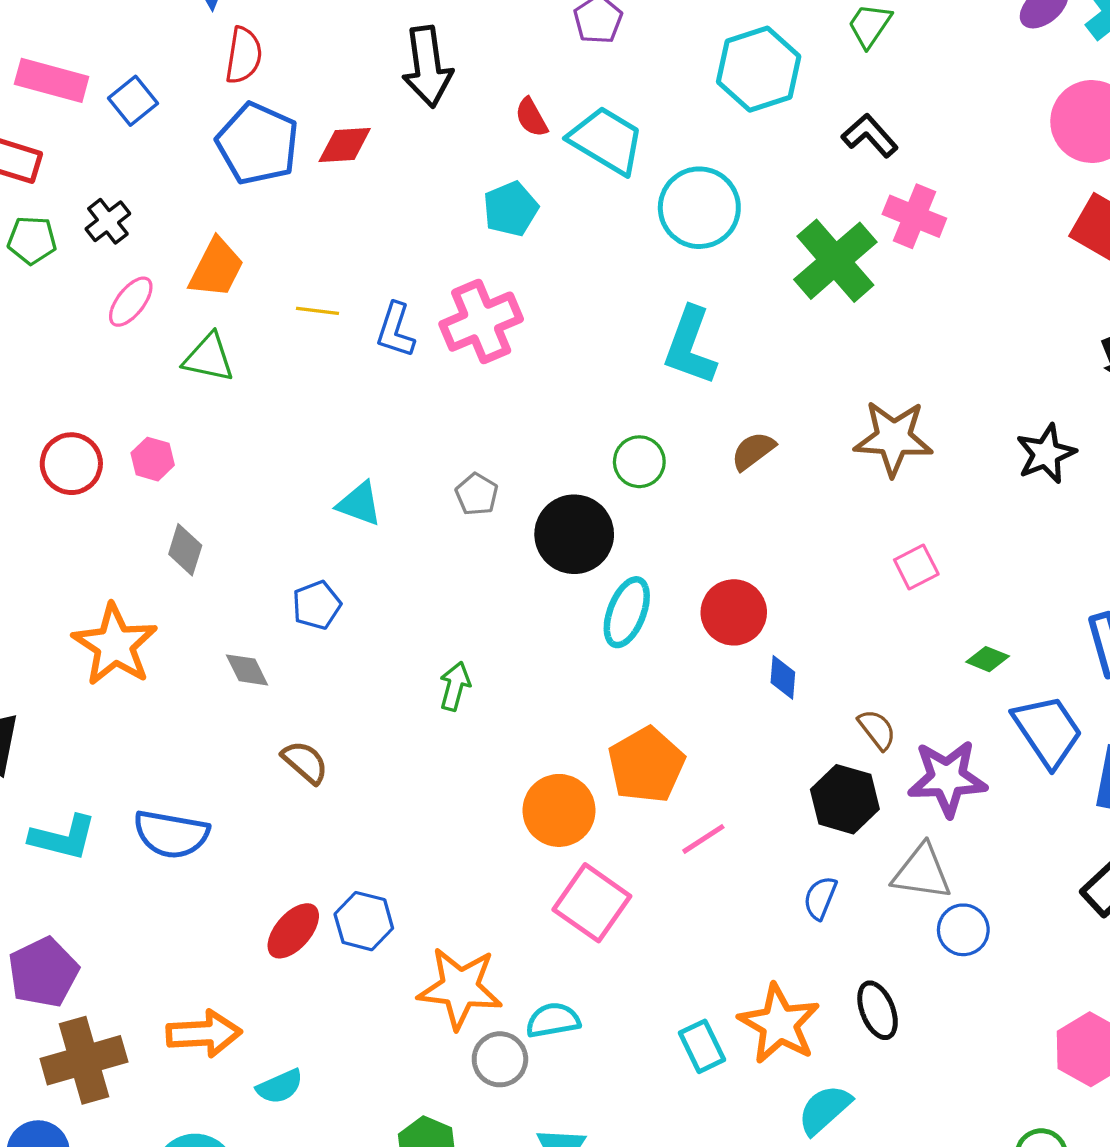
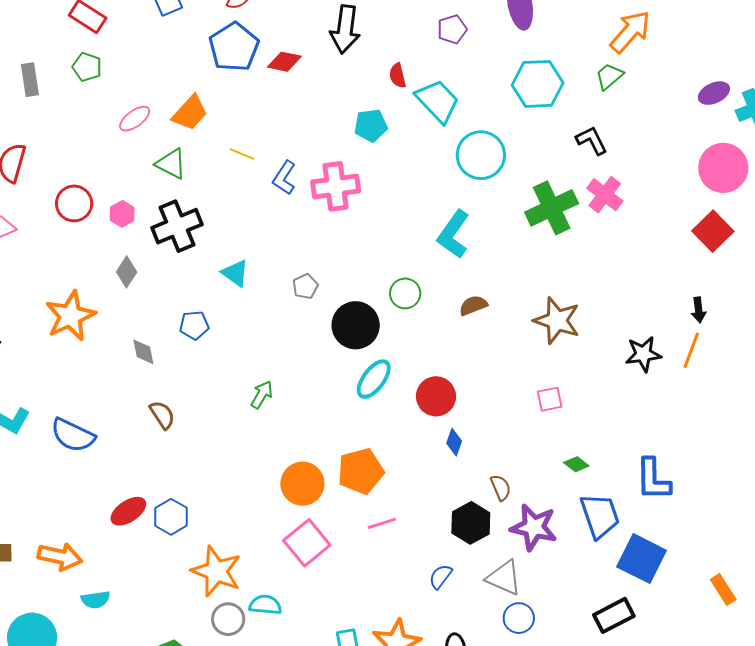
black cross: (108, 221) -> (177, 226), moved, size x1.8

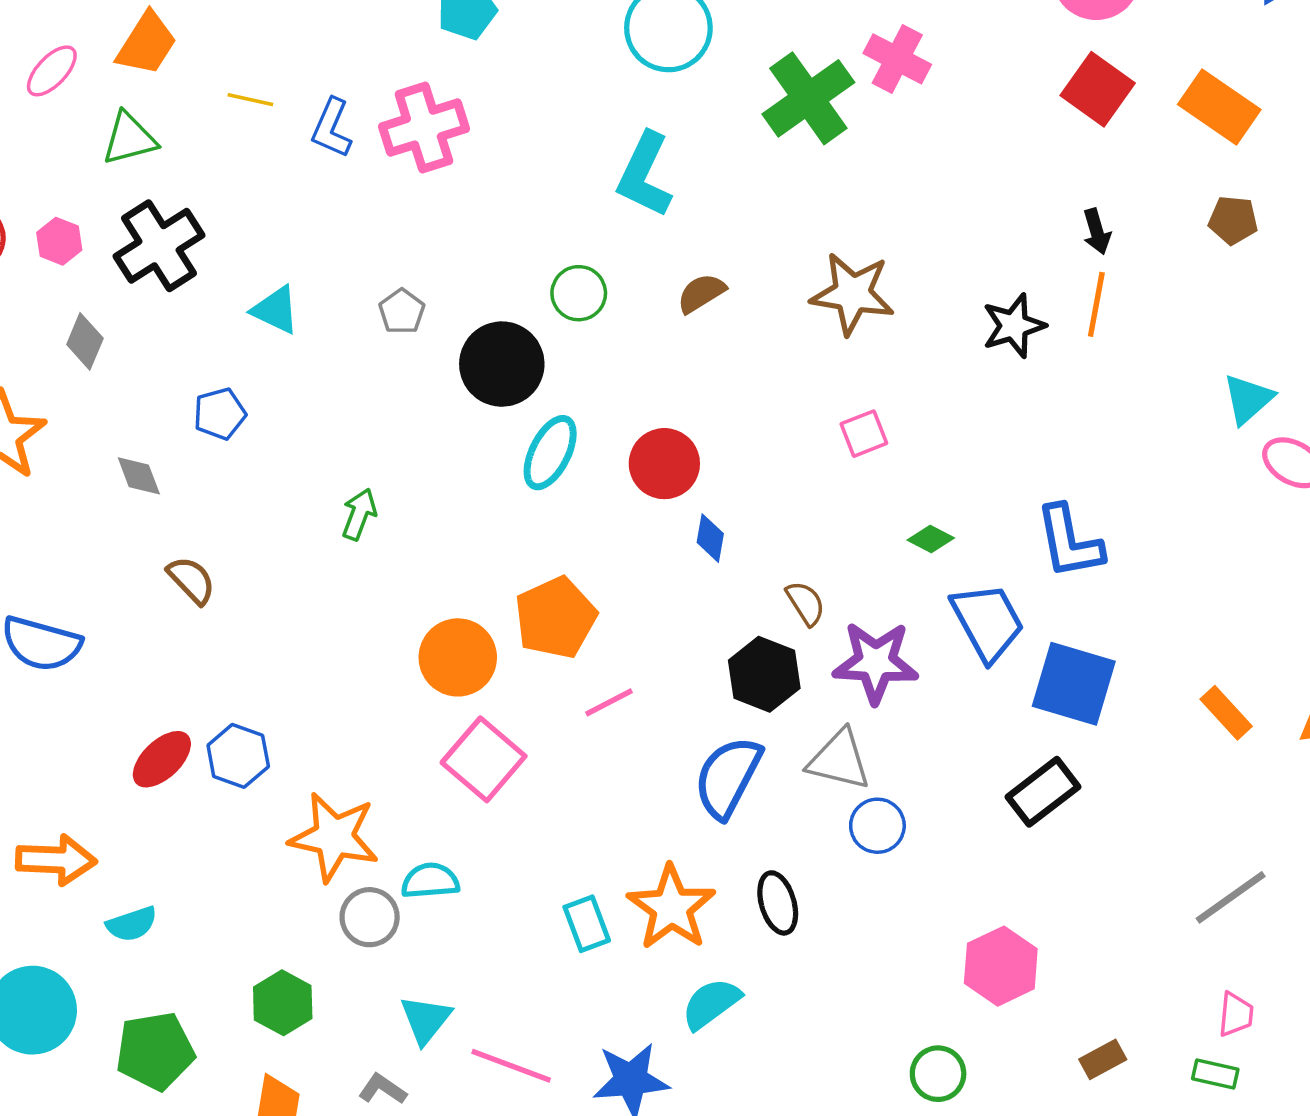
green triangle: (171, 164) -> (129, 139), turned -32
blue semicircle: (441, 576) -> (728, 777), size x1.8

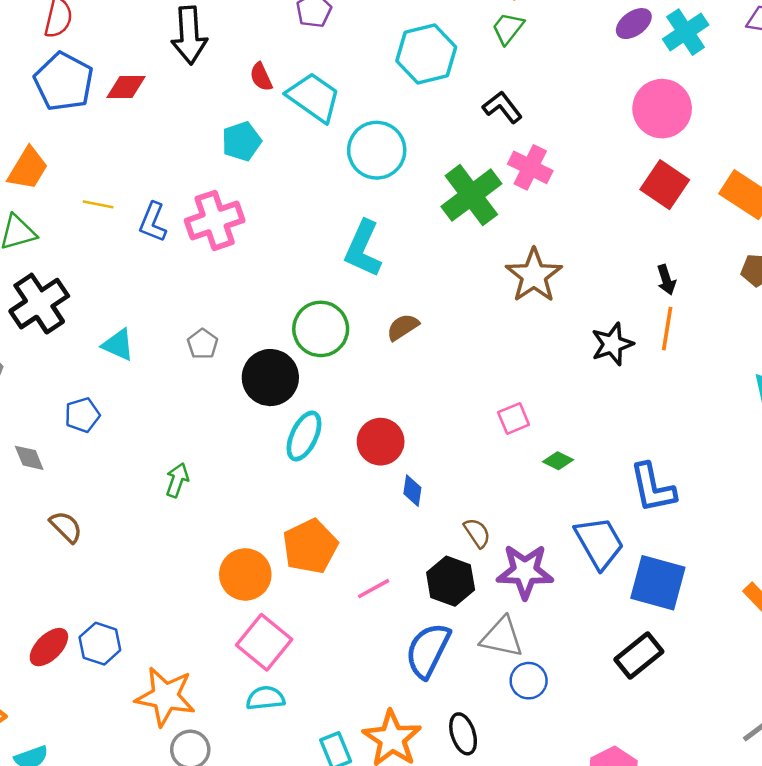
green circle: (579, 293) -> (321, 329), size x1.5
brown star: (852, 294) -> (534, 275), moved, turned 30
green diamond: (931, 539) -> (558, 461), moved
pink line: (609, 702) -> (374, 589), moved
cyan semicircle: (430, 881) -> (265, 698), moved

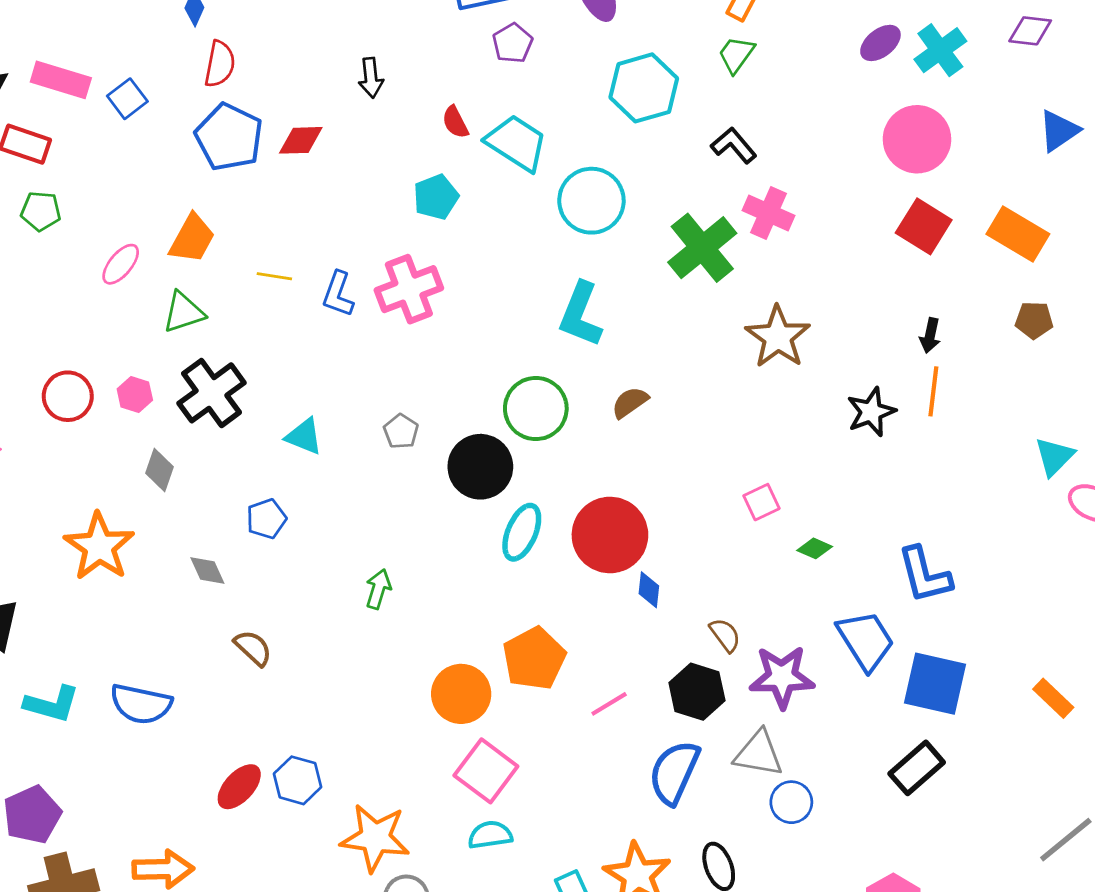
black arrow: (189, 35) -> (371, 78), size x0.6
black arrow: (666, 280) -> (930, 335), turned 32
red circle: (381, 442) -> (610, 535), size x1.4

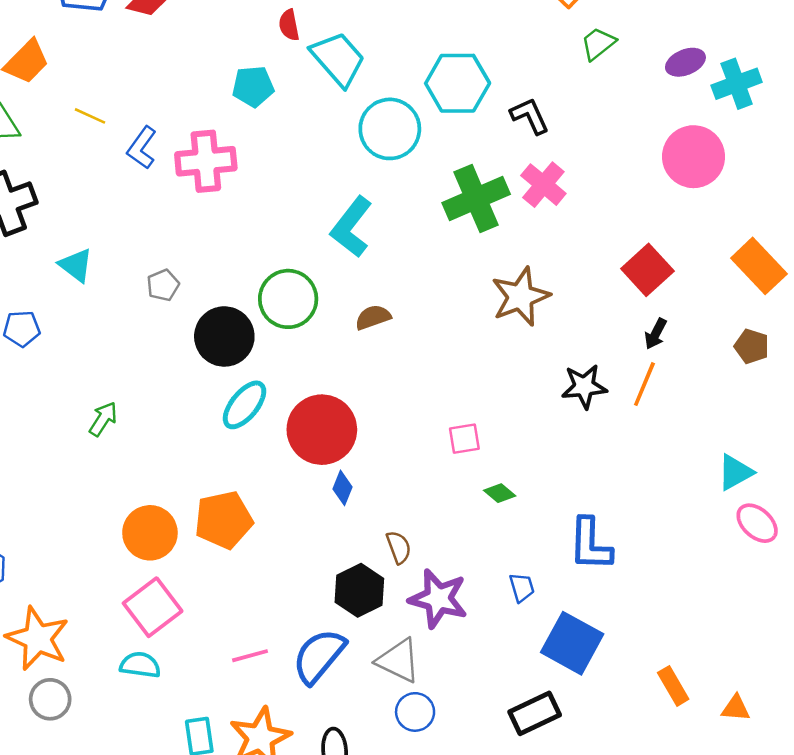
green trapezoid: (736, 55) -> (598, 43), moved
cyan hexagon: (644, 88) -> (458, 83), moved
red square: (924, 226) -> (647, 270), moved
blue trapezoid: (866, 640) -> (522, 587), size x0.5
pink line: (609, 704) -> (250, 656), moved

